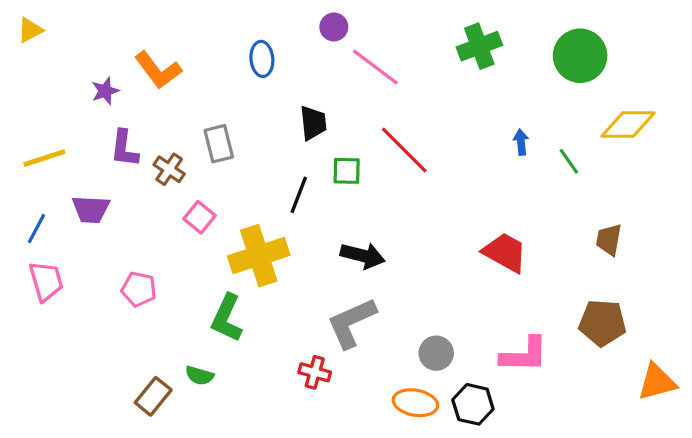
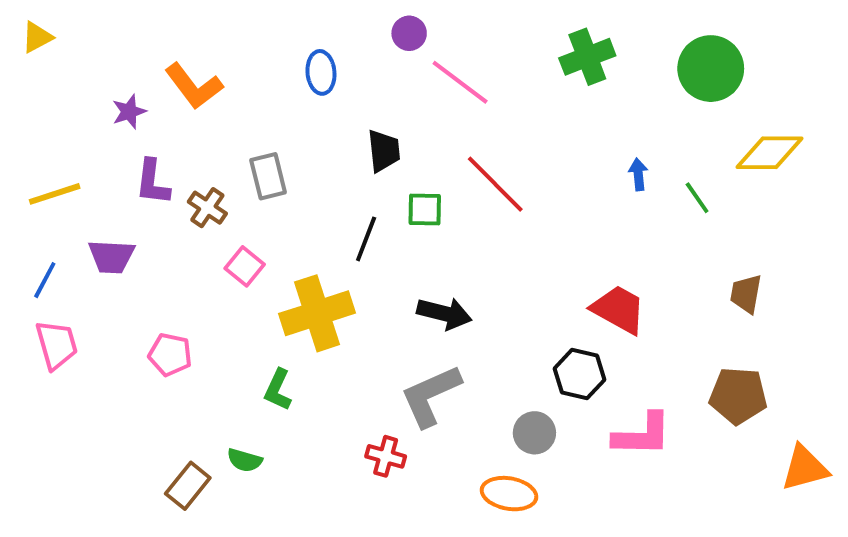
green L-shape: (227, 318) -> (278, 390), size x0.7
black hexagon: (473, 404) -> (580, 374), moved

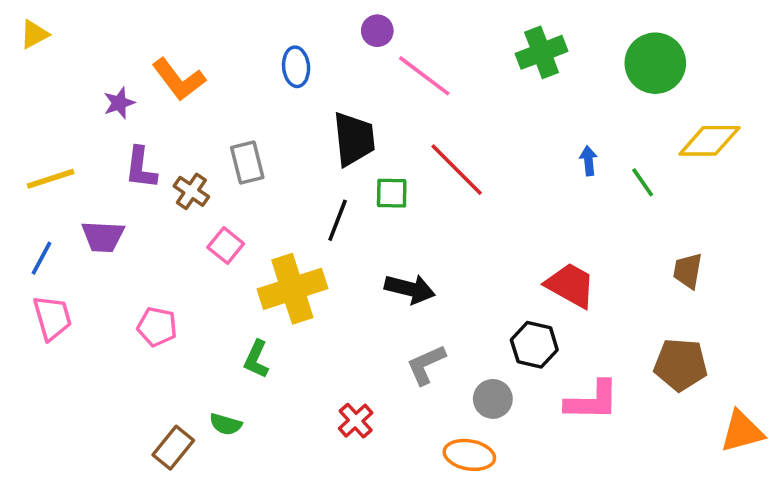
black trapezoid: (384, 151) -> (354, 139), size x1.4
gray L-shape: (431, 396) -> (426, 365), moved, size x0.7
red cross: (386, 456) -> (356, 421), turned 32

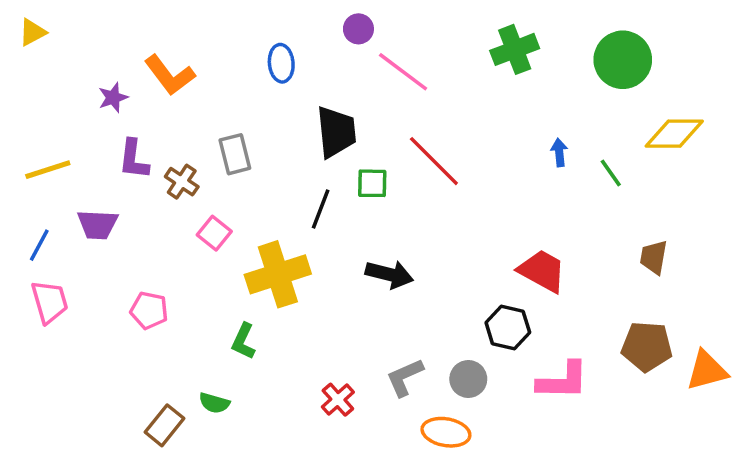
gray L-shape: (426, 365) -> (405, 377), moved
orange triangle: (742, 431) -> (707, 370), moved

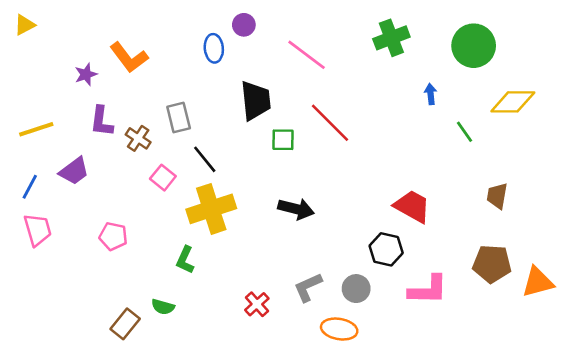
purple circle: (358, 29) -> (244, 25), moved
blue arrow: (559, 152) -> (431, 94), moved
black line: (321, 209) -> (205, 159), moved, turned -60
purple trapezoid: (98, 225) -> (74, 171), turned -40

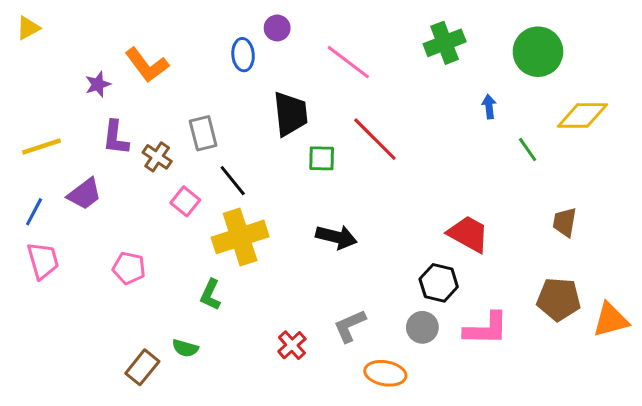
gray circle: (356, 289) -> (422, 327), moved

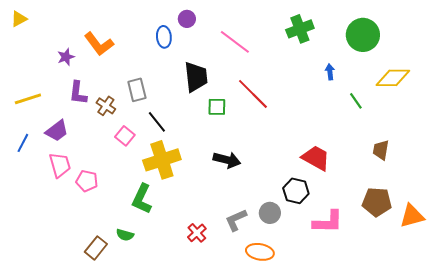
pink trapezoid: (43, 261) -> (60, 165), moved
green L-shape: (210, 295) -> (142, 199), size x1.4
gray circle: (422, 327) -> (270, 213), moved

